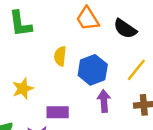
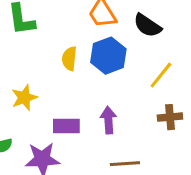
blue hexagon: (93, 70) -> (108, 56), moved
purple arrow: (104, 101) -> (108, 120), moved

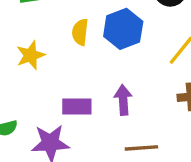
yellow star: (24, 98) -> (30, 55), moved

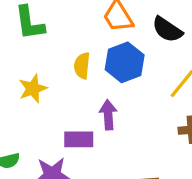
purple arrow: (123, 100) -> (108, 115), moved

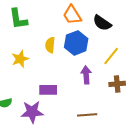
purple arrow: (108, 115) -> (86, 75), moved

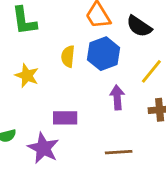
yellow star: (20, 59) -> (27, 76), turned -30
purple star: (32, 112) -> (43, 148), turned 30

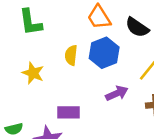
purple arrow: (117, 97) -> (117, 93), turned 70

